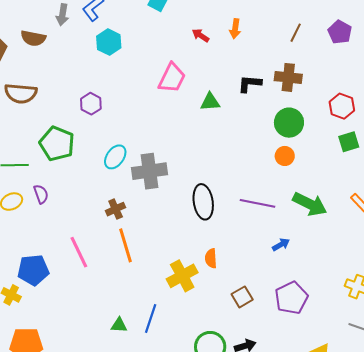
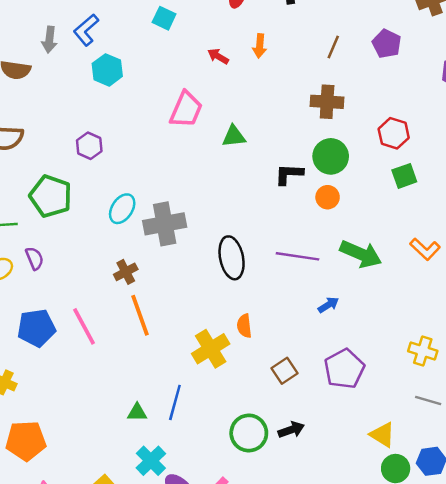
black L-shape: (250, 84) -> (289, 174), moved
blue pentagon: (33, 270) -> (36, 328), moved

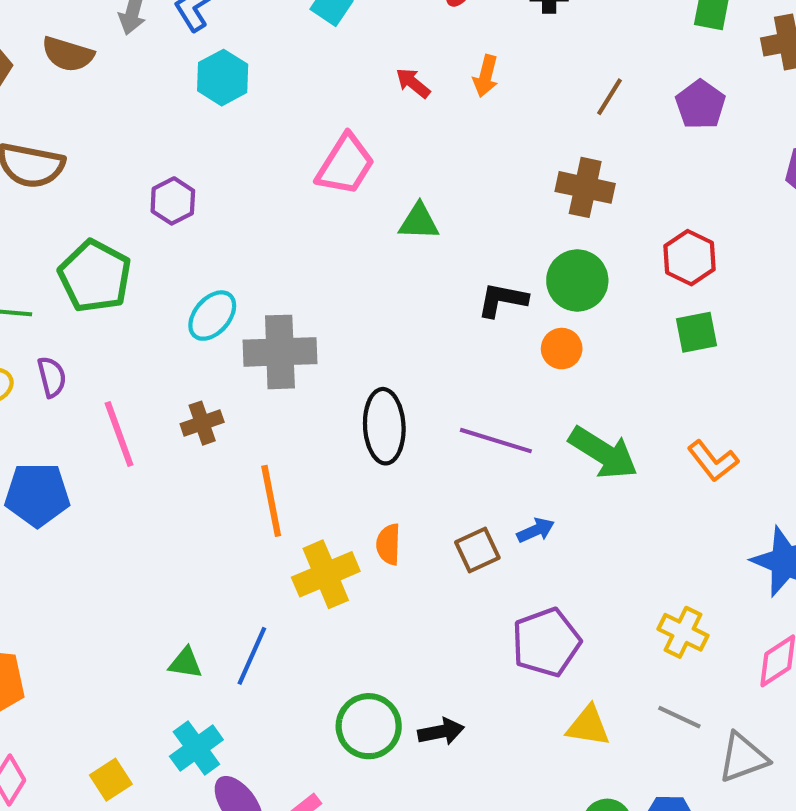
orange line: (140, 315) -> (271, 501), moved
pink line: (84, 326) -> (119, 434), moved
brown square: (285, 371) -> (477, 550), moved
yellow triangle: (382, 435) -> (588, 726), moved, turned -32

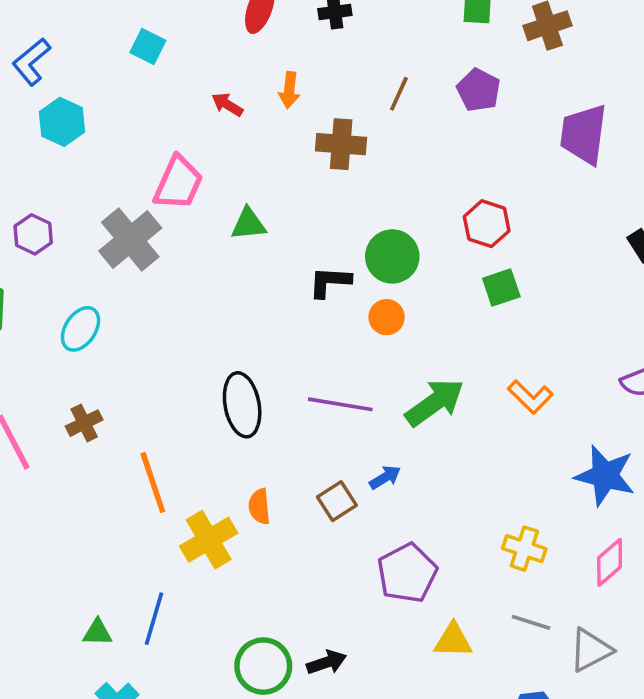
brown cross: (585, 187) -> (341, 144), moved
gray cross: (280, 352) -> (130, 239), moved, turned -30
green arrow: (603, 453) -> (435, 403), turned -60

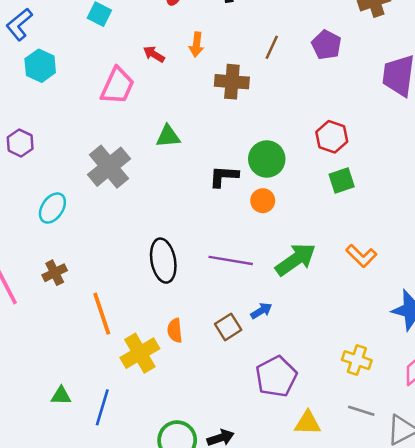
pink trapezoid: (178, 183) -> (117, 86), moved
gray cross: (130, 239) -> (109, 167), moved
green triangle: (97, 633) -> (61, 396), moved

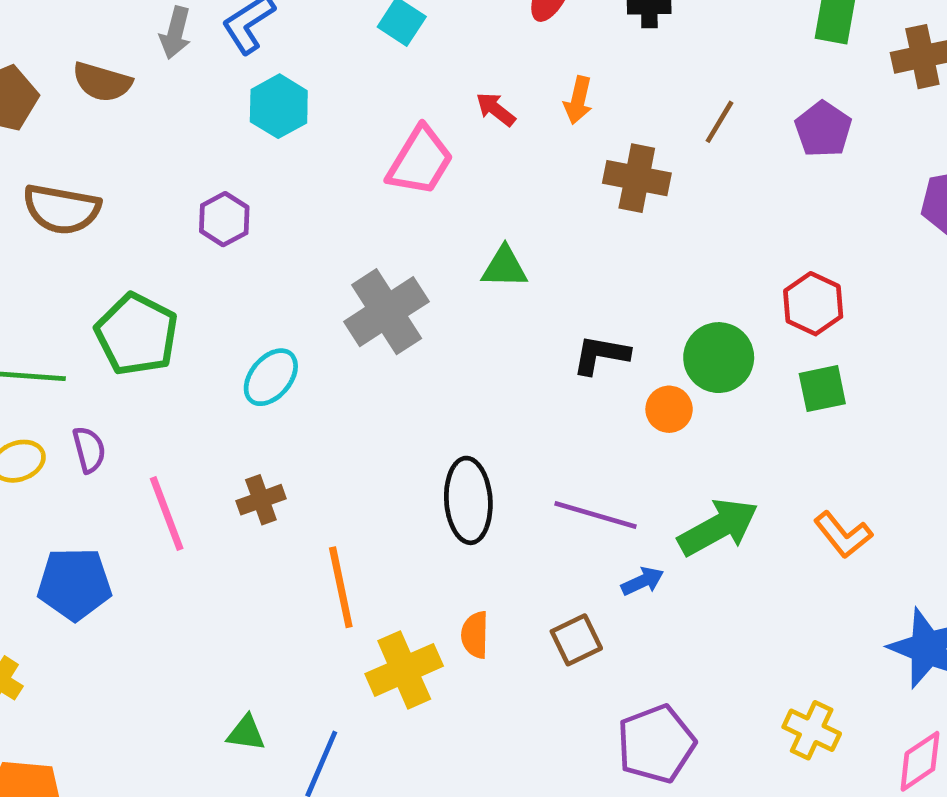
purple hexagon: (20, 143) -> (224, 219), moved
green circle: (267, 159) -> (719, 358), moved
blue arrow: (261, 311) -> (642, 581), moved

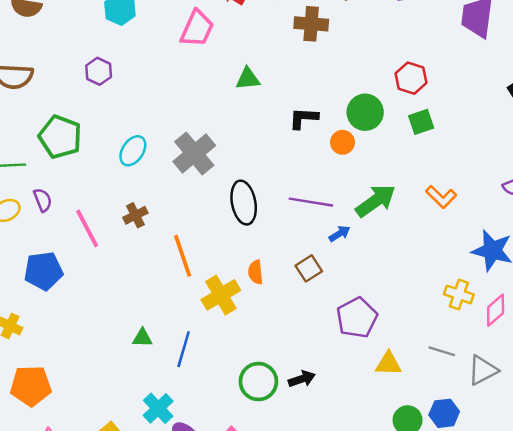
gray cross: (387, 312) -> (194, 153), moved
yellow cross: (812, 730) -> (459, 294), moved

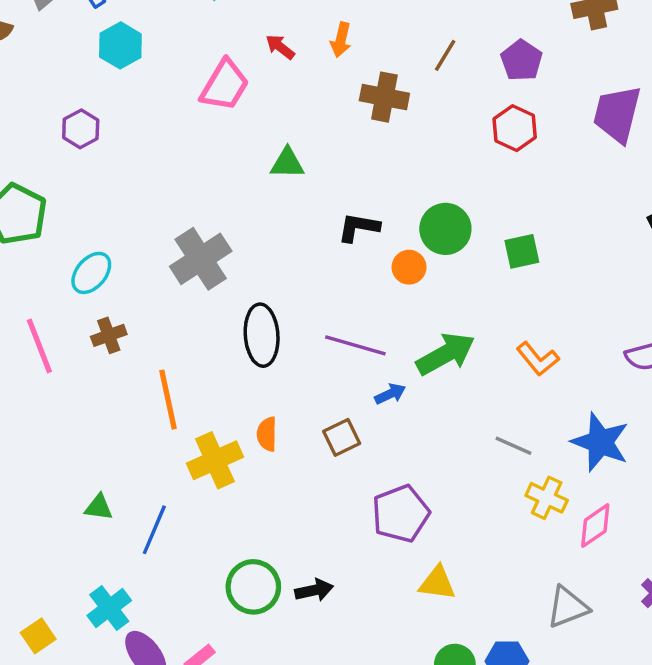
red hexagon: (411, 78) -> (515, 128), moved
cyan ellipse: (133, 151) -> (91, 273), moved
gray line: (442, 351) -> (514, 446), moved

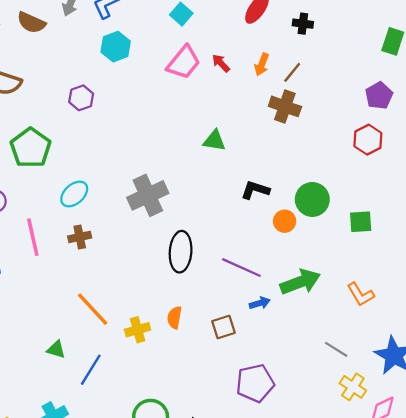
brown line: (445, 55) -> (292, 72), moved
pink trapezoid: (225, 85) -> (184, 62), moved
orange line: (168, 400) -> (93, 309), moved, turned -39
yellow cross: (215, 460) -> (138, 330), size x0.7

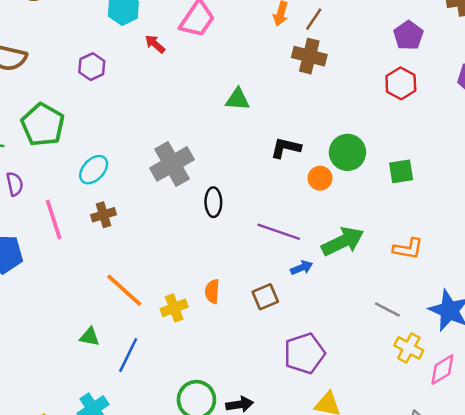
red arrow: (221, 63) -> (155, 44), moved
black ellipse: (181, 252) -> (213, 202), moved, size x0.7
orange L-shape: (361, 294) -> (408, 249), turned -44

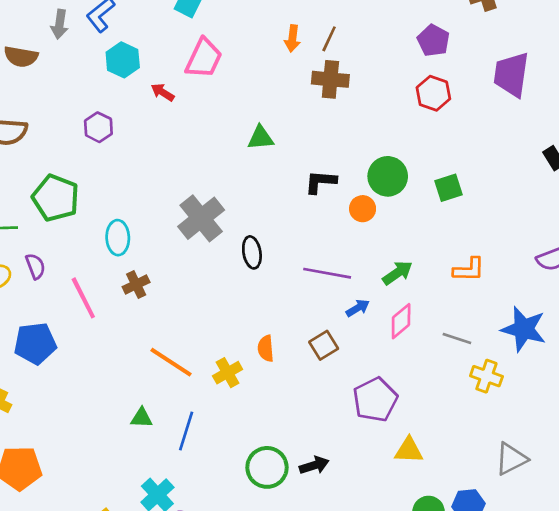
cyan ellipse: (94, 170) -> (118, 238), turned -36
green arrow: (343, 241) -> (397, 273), size x0.7
pink diamond: (442, 370) -> (401, 321), moved

